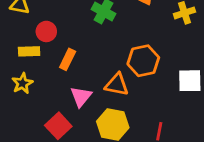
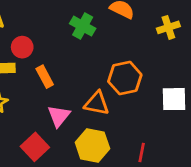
orange rectangle: (68, 59) -> (45, 77), turned -54

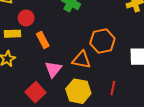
red line: (142, 153) -> (113, 88), moved

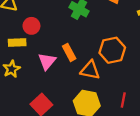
orange rectangle: (43, 40) -> (69, 52), moved
pink triangle: (53, 69) -> (47, 61), moved

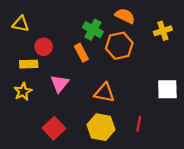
orange hexagon: (112, 50) -> (119, 46), moved
orange rectangle: (69, 52) -> (81, 53), moved

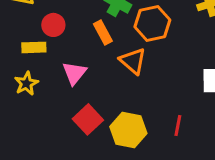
orange triangle: (104, 93) -> (133, 61), moved, turned 30
red square: (54, 128) -> (88, 119), moved

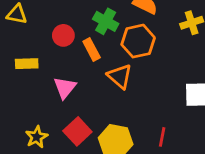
red circle: (53, 25) -> (63, 35), moved
yellow star: (26, 83) -> (37, 137), moved

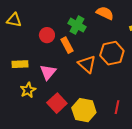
orange hexagon: (138, 41) -> (112, 53), moved
yellow rectangle: (27, 64) -> (20, 64), moved
yellow star: (37, 137) -> (28, 90), moved

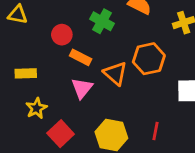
orange rectangle: (67, 45) -> (81, 57), moved, turned -35
pink triangle: (48, 72) -> (82, 88), moved
red square: (57, 103) -> (61, 134), moved

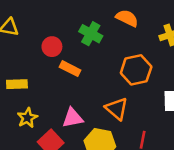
orange triangle: (115, 73) -> (117, 109), moved
pink triangle: (82, 88) -> (73, 118), moved, turned 40

